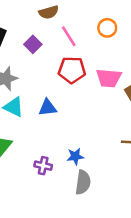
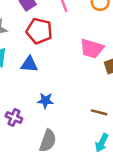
red pentagon: (72, 70) -> (39, 31), moved
blue star: (75, 156) -> (45, 101), moved

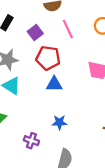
blue triangle: (29, 64) -> (54, 84), moved

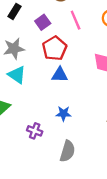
red pentagon: (48, 58) -> (55, 48), turned 30

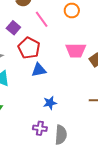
purple cross: (35, 131) -> (40, 128), moved

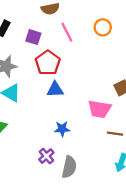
purple square: (13, 28) -> (33, 37), turned -32
pink trapezoid: (76, 50) -> (99, 109), moved
purple cross: (40, 128) -> (46, 156), turned 32

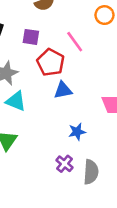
pink line: (67, 32) -> (75, 42), moved

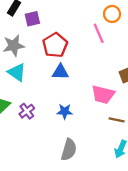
purple square: (31, 37) -> (32, 19), moved, turned -35
pink line: (75, 42) -> (99, 33), moved
purple cross: (64, 164) -> (27, 111), moved

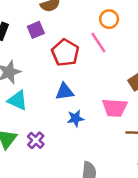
purple square: (32, 19) -> (36, 30), moved
red pentagon: (55, 45) -> (65, 53), moved
blue star: (65, 111) -> (75, 118), moved

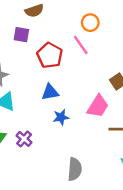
purple square: (36, 30) -> (21, 35), turned 35
pink trapezoid: (115, 108) -> (98, 106), turned -60

